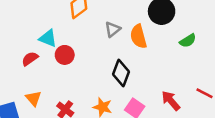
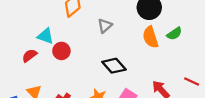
orange semicircle: (138, 36) -> (150, 37), moved
black diamond: (121, 73) -> (114, 66), turned -60

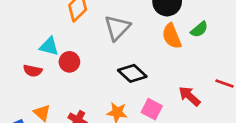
gray triangle: (105, 26) -> (117, 28), size x1.5
red semicircle: (30, 56) -> (33, 71), turned -126

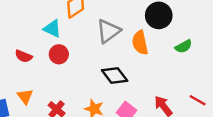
orange semicircle: (172, 36) -> (140, 43), moved
cyan triangle: (49, 46) -> (52, 29), moved

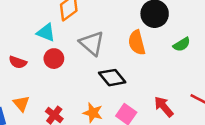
gray triangle: (108, 31) -> (92, 43), moved, turned -40

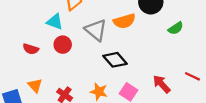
orange semicircle: (137, 43) -> (124, 21), moved, turned -90

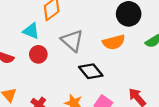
orange semicircle: (124, 21) -> (114, 42), moved

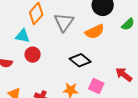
gray triangle: (72, 41) -> (64, 22), moved, turned 35

